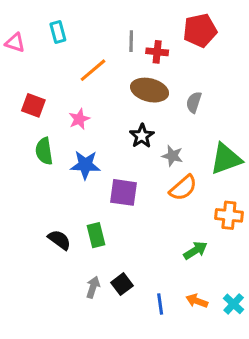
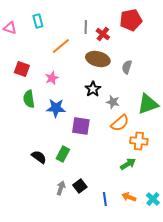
red cross: (157, 52) -> (103, 34), turned 32
orange cross: (229, 215) -> (139, 141), moved
green rectangle: (96, 235) -> (63, 154), turned 42

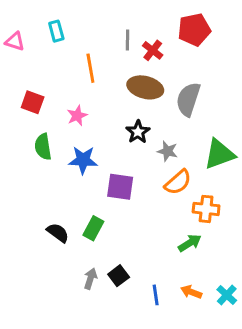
orange line: (61, 46) -> (90, 68), turned -60
gray semicircle: (127, 67) -> (188, 99), size x1.6

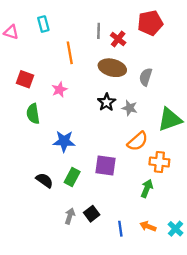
gray semicircle: (188, 99) -> (146, 77), size x0.7
gray star: (167, 151) -> (130, 108), moved
blue star: (83, 160) -> (64, 141), moved
purple square: (120, 187) -> (105, 165), moved
green arrow: (190, 243) -> (147, 188), turned -36

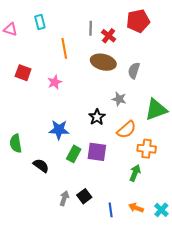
black star: (107, 102) -> (97, 117), moved
green semicircle: (33, 114) -> (16, 143), moved
green rectangle: (72, 177) -> (74, 154), moved

